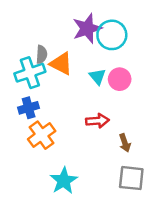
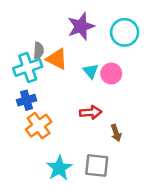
cyan circle: (112, 35) -> (125, 32), moved
gray square: (131, 178) -> (97, 166), moved

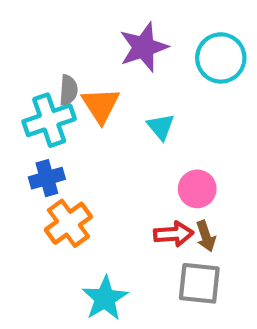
orange triangle: (57, 59) -> (101, 105), turned 30
pink circle: (111, 74) -> (197, 189), moved
red arrow: (91, 112) -> (174, 234), moved
gray square: (97, 166) -> (199, 283), moved

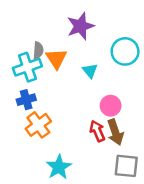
cyan circle: (221, 58) -> (125, 51), moved
red arrow: (174, 234) -> (97, 131), turned -110
brown arrow: (206, 236) -> (115, 132), size x1.5
gray square: (199, 283) -> (126, 166), moved

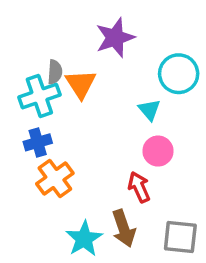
cyan triangle: (90, 71) -> (149, 110), moved
brown arrow: (115, 132) -> (124, 228), moved

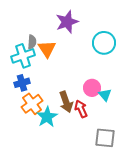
cyan triangle: (149, 110) -> (105, 95), moved
brown arrow: (124, 228) -> (66, 102), moved
cyan star: (84, 239) -> (47, 117), moved

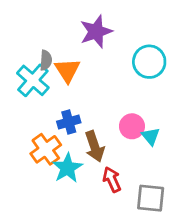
cyan cross: (23, 56) -> (33, 80), turned -30
blue cross: (22, 83) -> (69, 122), moved
red arrow: (81, 109) -> (112, 179), moved

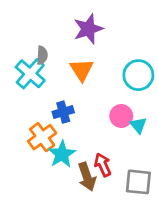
cyan circle: (149, 62) -> (138, 75), moved
orange triangle: (67, 70) -> (82, 70), moved
brown arrow: (95, 146) -> (87, 177), moved

